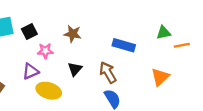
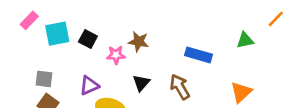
black square: (29, 32) -> (88, 39), turned -35
orange line: (182, 45) -> (276, 19), moved, turned -35
pink star: (45, 51) -> (116, 55), moved

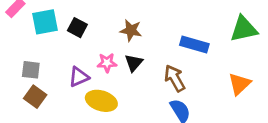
green triangle: (245, 40) -> (244, 29), size x1.5
pink star: (116, 55) -> (107, 63), moved
black triangle: (141, 83) -> (134, 63), moved

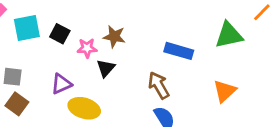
pink star: (107, 63) -> (87, 48), moved
black triangle: (134, 63) -> (106, 68), moved

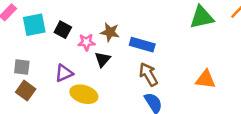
green triangle: (229, 35) -> (202, 17), moved
blue rectangle: (179, 51) -> (142, 45), moved
orange triangle: (225, 91) -> (205, 79), turned 50

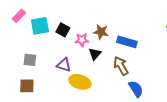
purple triangle: (64, 73) -> (64, 65), turned 42
brown arrow: (148, 74) -> (121, 66), moved
brown square: (26, 91) -> (27, 86), moved, turned -35

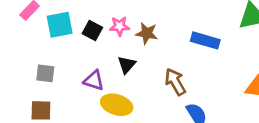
pink star: (82, 40) -> (120, 26), moved
blue rectangle: (127, 42) -> (205, 40), moved
black triangle: (95, 54) -> (127, 65), moved

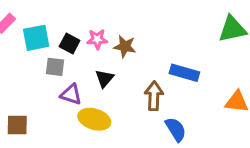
blue rectangle: (205, 40) -> (184, 73), moved
gray square: (45, 73) -> (55, 67), moved
brown arrow: (175, 82) -> (154, 96), turned 32

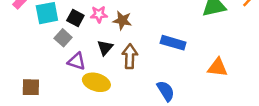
gray square: (55, 67) -> (63, 38), turned 35
brown arrow: (154, 96) -> (130, 56), moved

